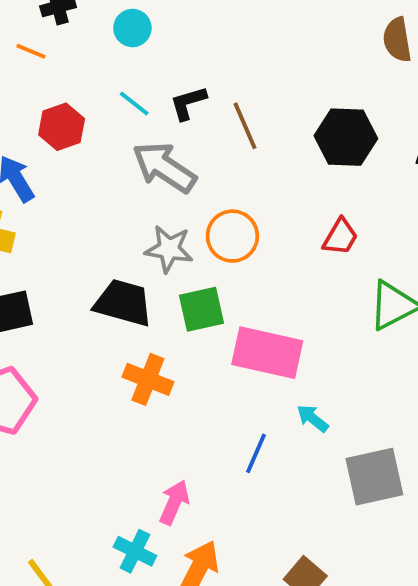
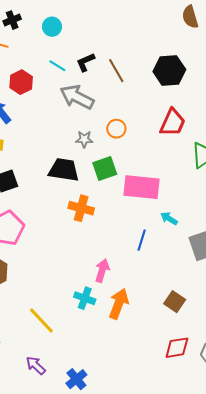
orange circle: (232, 236) -> (116, 129), size x0.7
red trapezoid: (340, 237) -> (172, 123), size x1.4
gray star: (169, 249) -> (84, 139), size x0.7

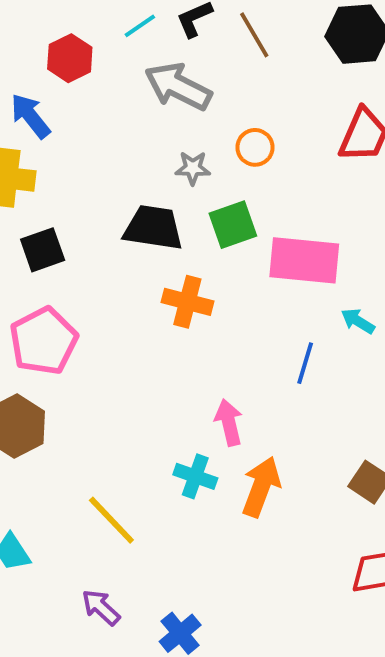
cyan line: (57, 66) -> (140, 26), turned -66
pink arrow: (102, 270) -> (229, 422), turned -30

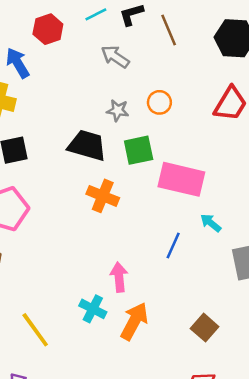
gray arrow: (178, 86) -> (115, 57), size x0.7

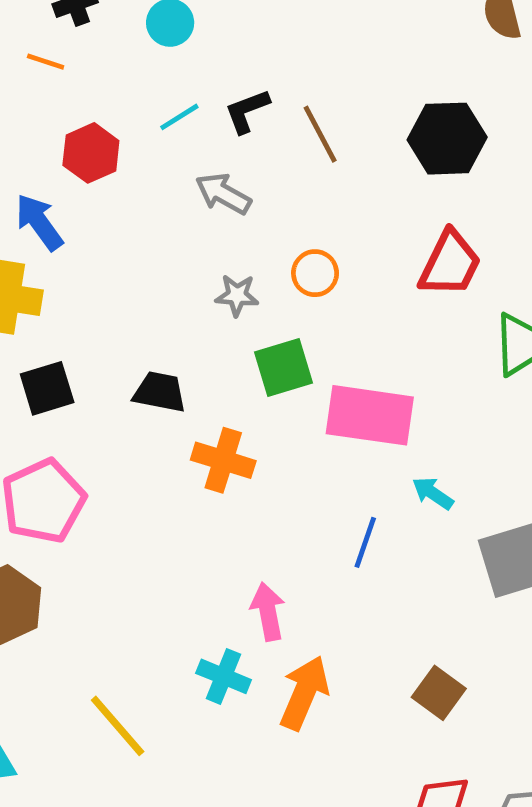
black trapezoid: (87, 145) -> (160, 392), moved, size x0.7

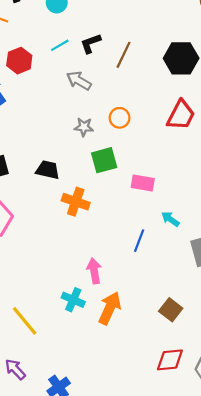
brown line: (320, 134) -> (124, 55), turned 52
pink rectangle: (370, 415) -> (143, 183), size x0.6

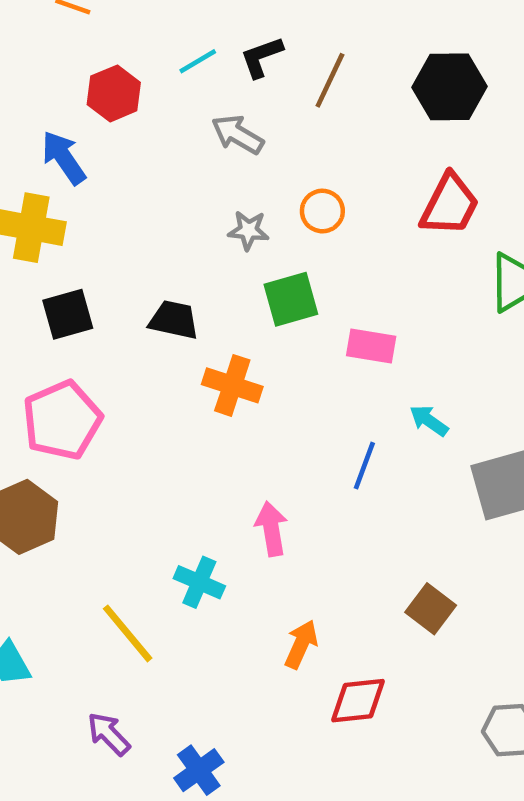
cyan cross: (73, 300) -> (199, 582), moved
orange arrow: (110, 308) -> (301, 644), moved, size x0.7
red diamond: (170, 360) -> (358, 701), moved

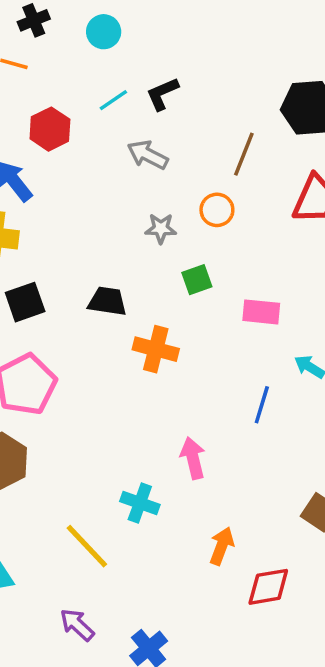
brown line: (330, 80) -> (244, 154), moved
green square: (291, 299) -> (197, 280), size x0.7

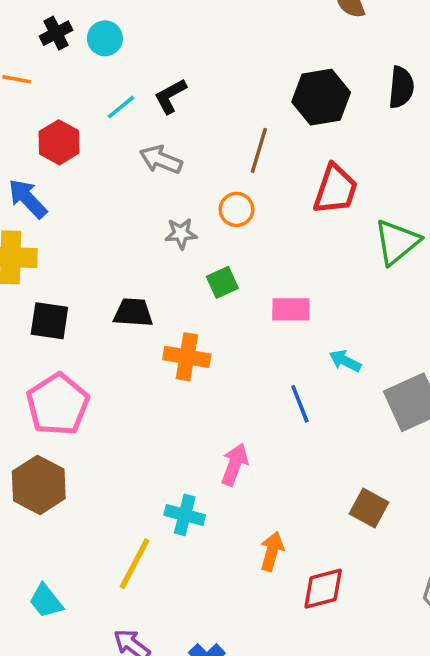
black cross: (34, 20) -> (56, 33), moved
black square: (25, 302) -> (49, 321), turned 33
blue line: (262, 405) -> (300, 404), turned -33
pink arrow: (193, 458) -> (235, 464), turned 39
yellow line: (87, 546) -> (135, 564), turned 76

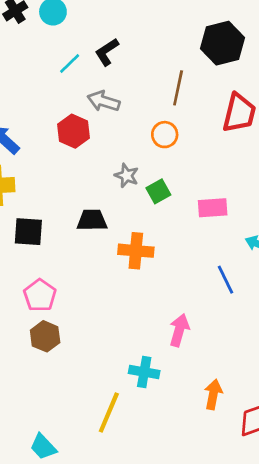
red hexagon: (59, 142) -> (74, 131), moved
gray star: (181, 233) -> (127, 176), moved, turned 30
pink pentagon: (58, 404) -> (40, 295), size x0.7
brown hexagon: (39, 485) -> (45, 336), moved, size x0.7

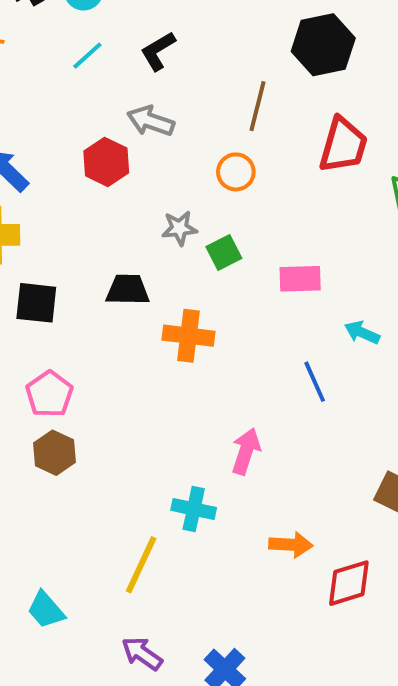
cyan line: (70, 63) -> (87, 56), moved
gray star: (127, 176) -> (179, 228), turned -30
orange arrow: (213, 394) -> (291, 545), turned 80

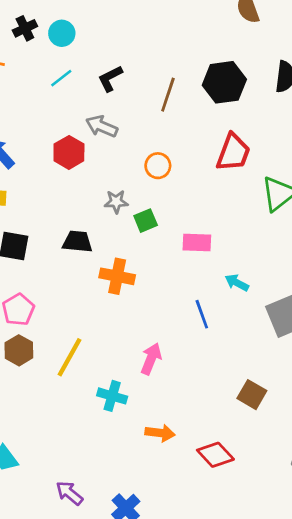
brown line: (258, 106) -> (168, 95), moved
orange arrow: (291, 545) -> (160, 433), moved
yellow line: (141, 565) -> (70, 357), moved
red diamond: (349, 583) -> (215, 455), turned 60

